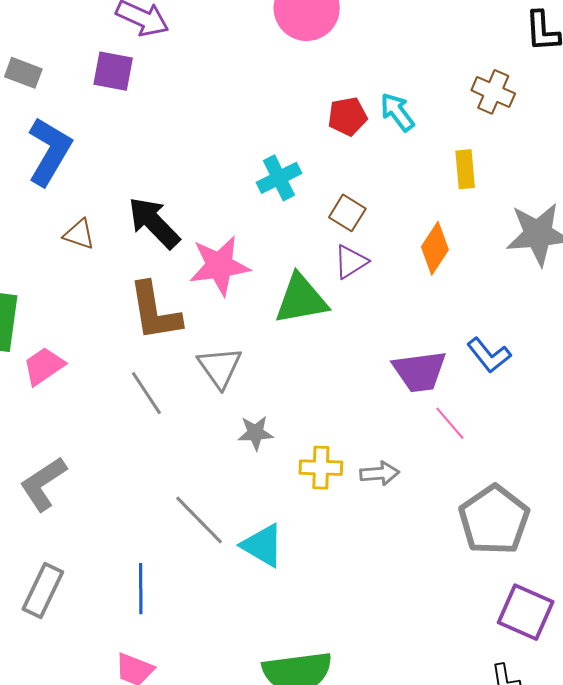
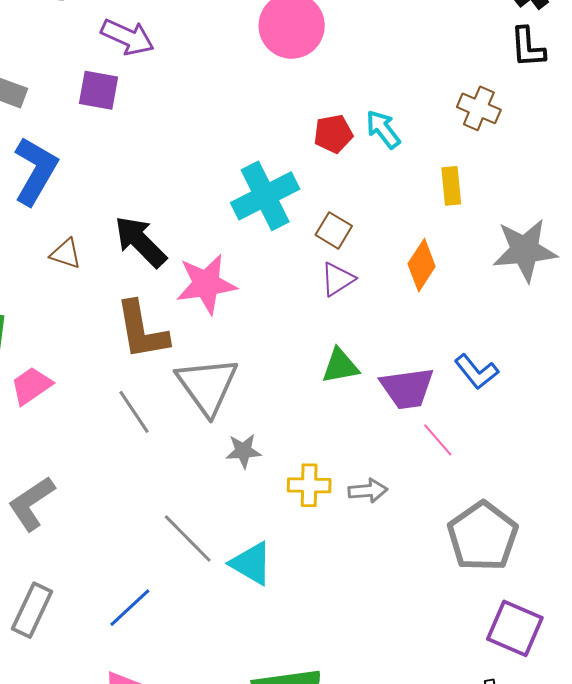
cyan cross: (279, 178) -> (265, 196), size x1.5
green triangle: (301, 299) -> (340, 366), moved, size x0.7
gray triangle: (220, 367) -> (207, 386), size x1.4
blue line: (141, 589) -> (130, 608), turned 48

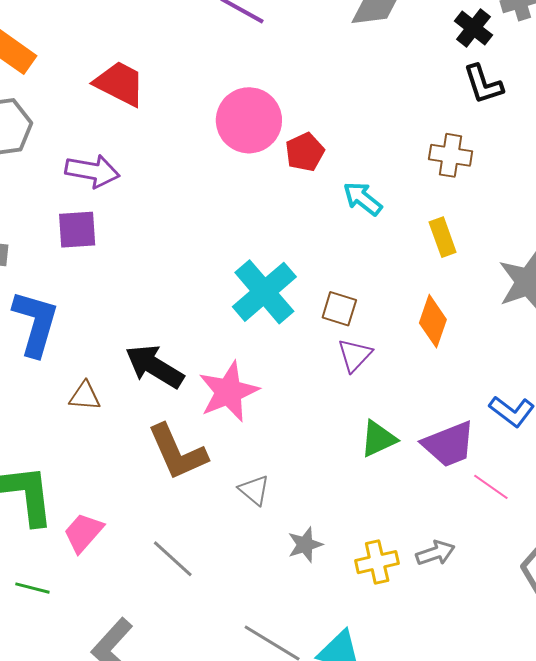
red pentagon: (333, 134) -> (305, 152), moved
gray triangle: (207, 386) -> (254, 490), size x0.5
gray line: (134, 412) -> (173, 559), moved

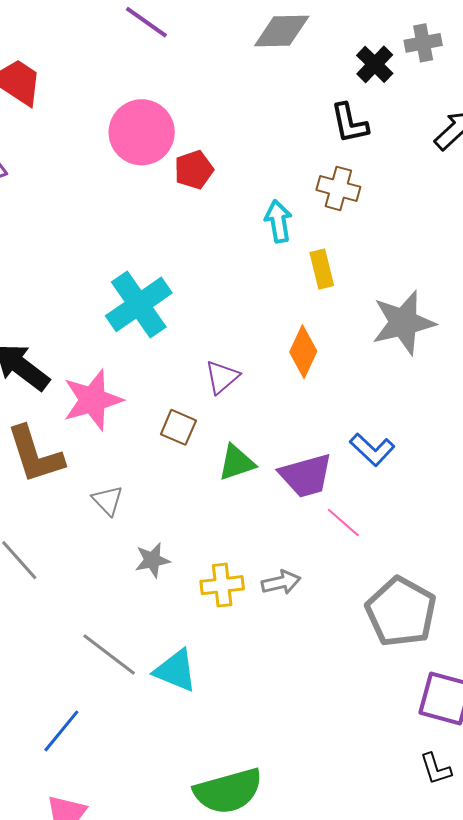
black L-shape: (483, 84) -> (349, 123), moved
cyan arrow: (363, 199) -> (278, 221), moved, turned 36
brown square: (339, 309) -> (178, 427), moved

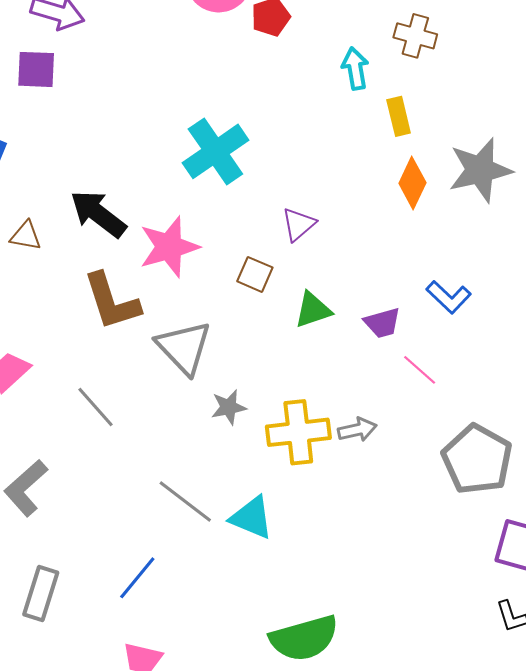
orange diamond: (303, 352) -> (412, 183), moved
purple trapezoid: (306, 476) -> (382, 323), size x0.7
gray triangle: (108, 500) -> (184, 347), size x1.8
yellow cross: (222, 585) -> (298, 432), size x1.5

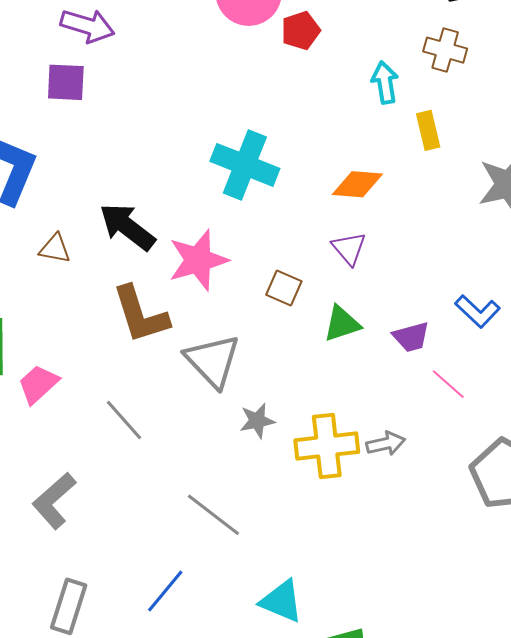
cyan cross: (215, 151) -> (245, 165), turned -34
orange diamond: (412, 183) -> (357, 184), moved, turned 69
purple triangle: (299, 224) -> (349, 248), moved, turned -30
cyan triangle: (252, 518) -> (282, 601), moved

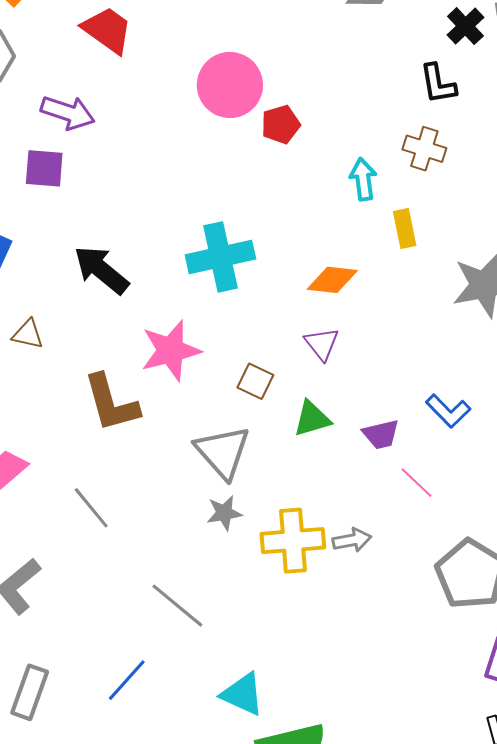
cyan cross: (245, 165) -> (220, 257), turned -36
black arrow: (127, 227) -> (101, 270), moved
gray triangle: (213, 361) -> (223, 452), moved

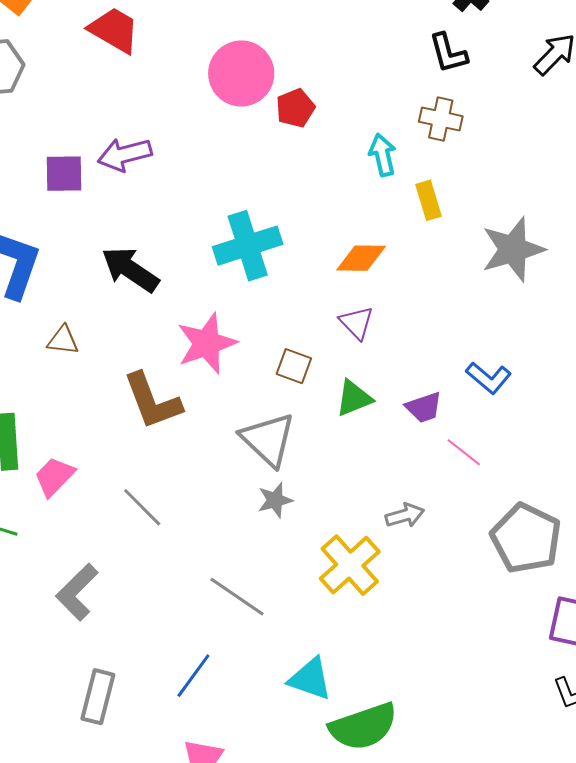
purple arrow: (68, 113) -> (125, 155), moved, turned 152
yellow cross: (293, 541) -> (350, 565), moved, turned -32

